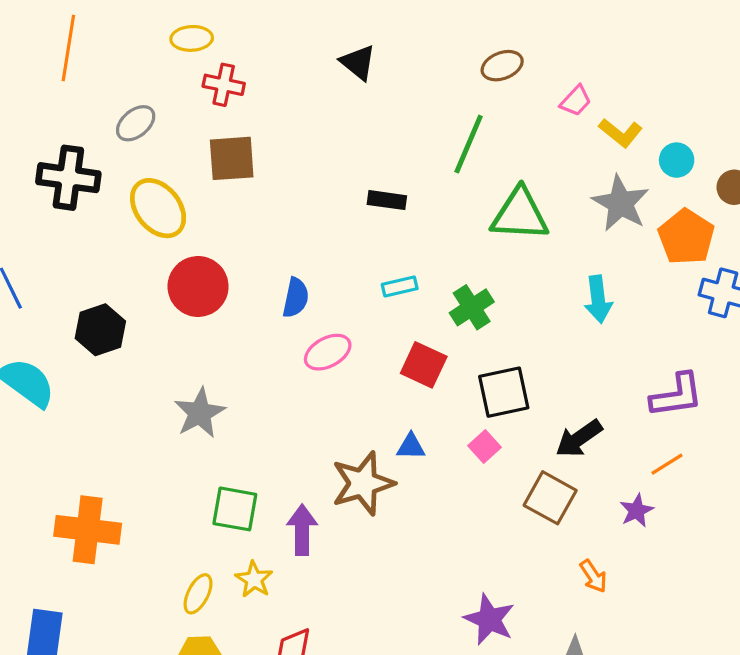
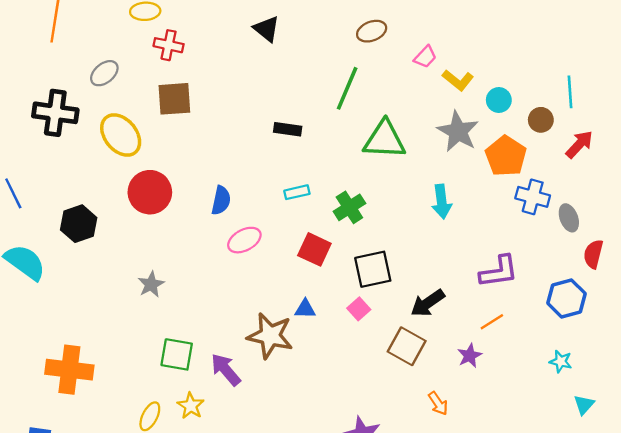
gray star: (200, 413) -> (151, 284), size x0.7
brown star: (363, 483) -> (270, 336), turned 30
purple arrow: (302, 530) -> (226, 370), turned -40

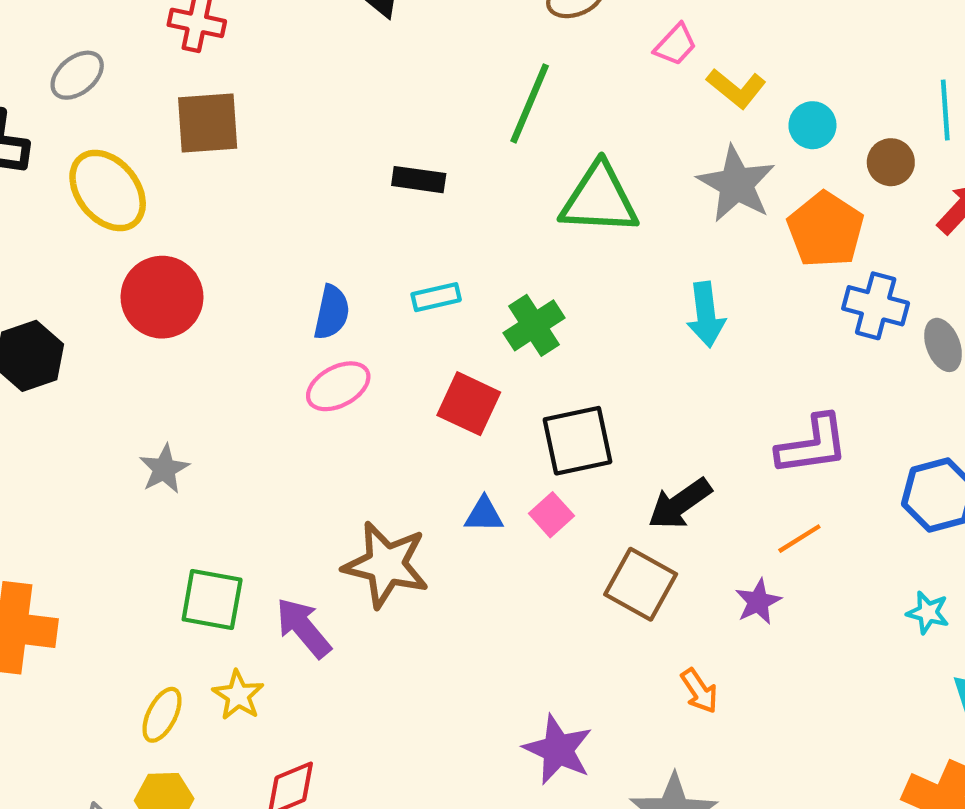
blue semicircle: (221, 200) -> (332, 312), moved
blue triangle: (305, 309) -> (484, 515), moved

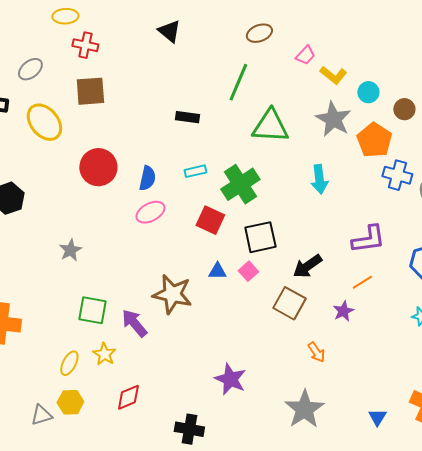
red circle: (162, 297) -> (98, 167), moved
green cross: (534, 325) -> (240, 184), size x1.4
purple star: (558, 750) -> (230, 379), moved

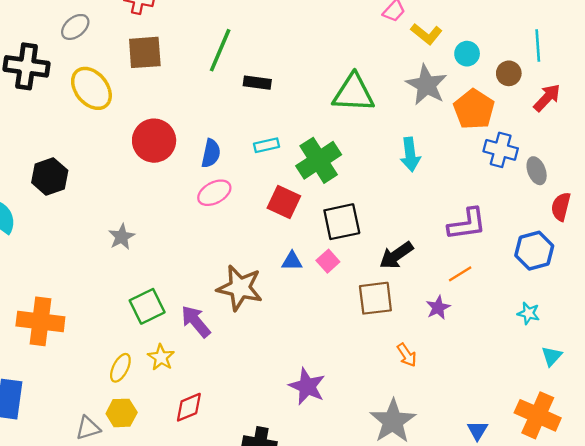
green line: (238, 82) -> (220, 50), moved
brown square: (289, 303) -> (375, 298), turned -36
green square: (92, 310) -> (147, 306), turned -36

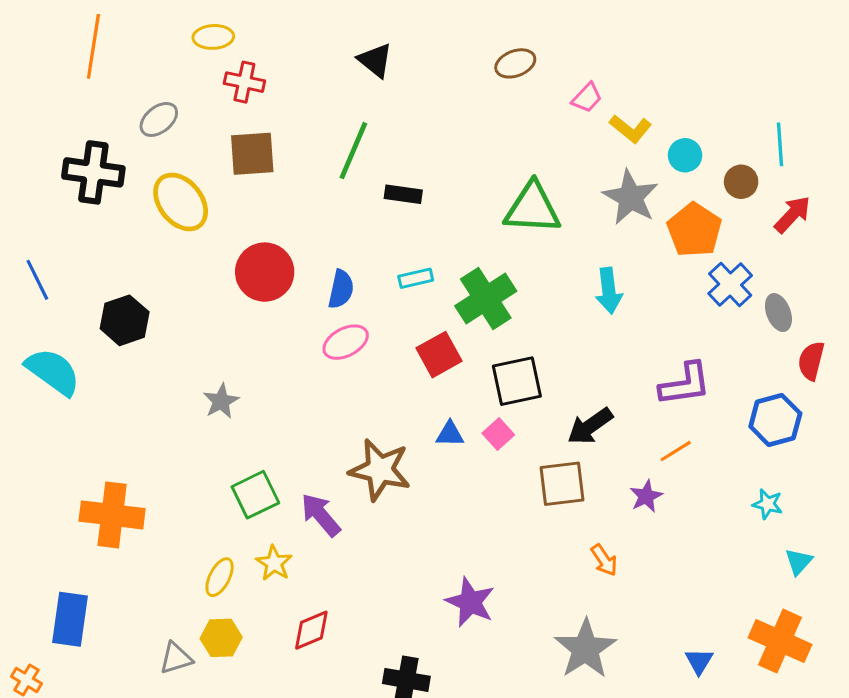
blue cross: (501, 150) -> (730, 284), turned 32
red square: (284, 202) -> (439, 355), turned 36

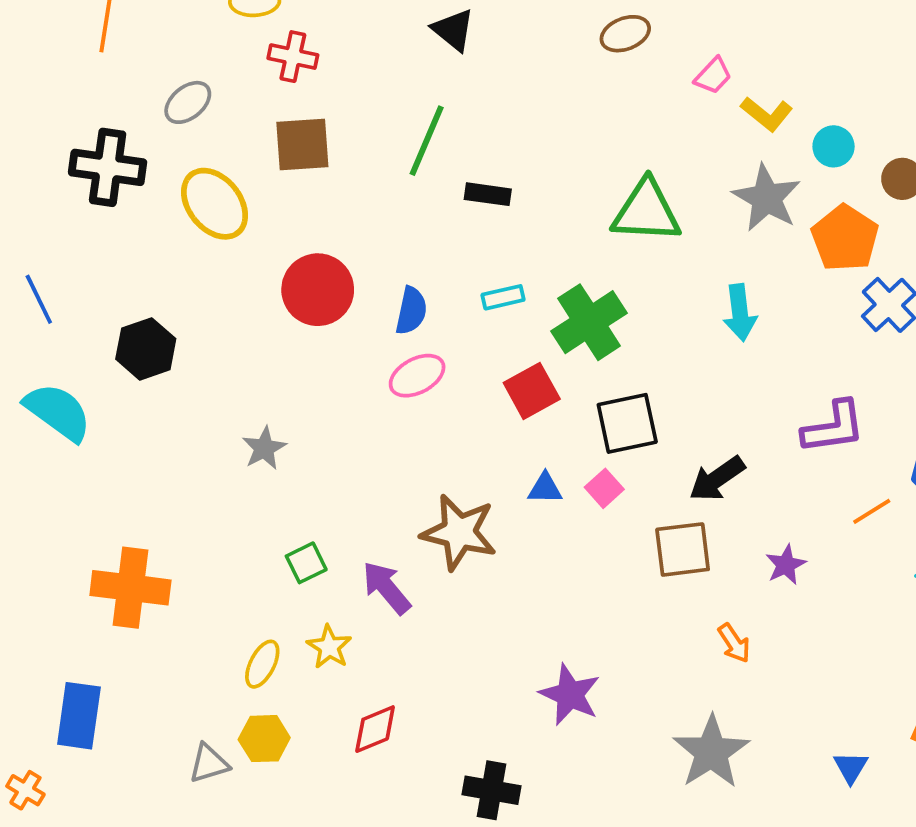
orange line: (676, 451) -> (872, 511), moved
green square: (255, 495) -> (306, 563), size x0.7

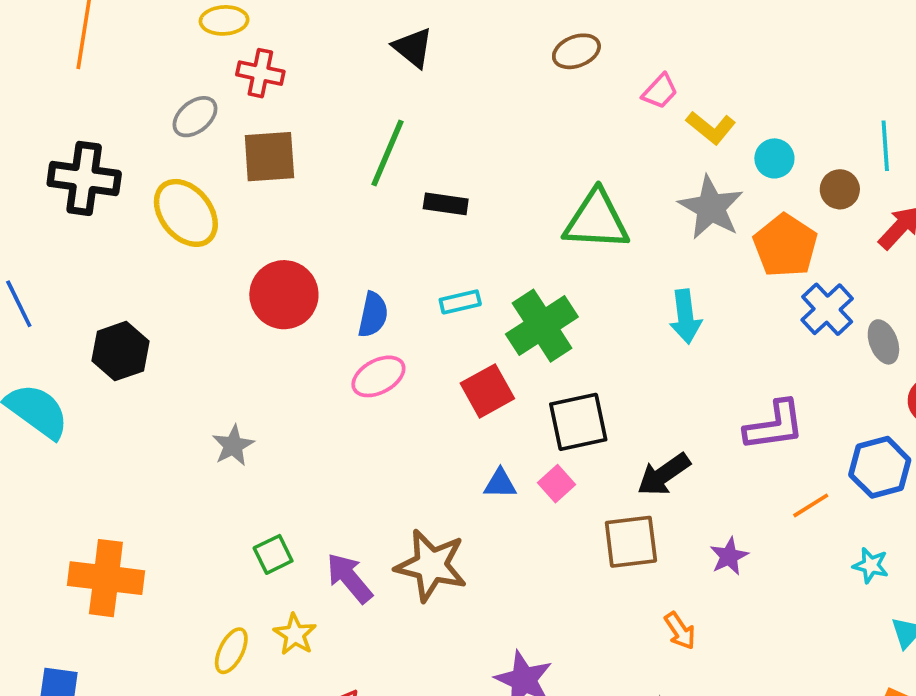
gray ellipse: (188, 102) -> (195, 117), moved
brown star: (459, 532) -> (431, 565), moved

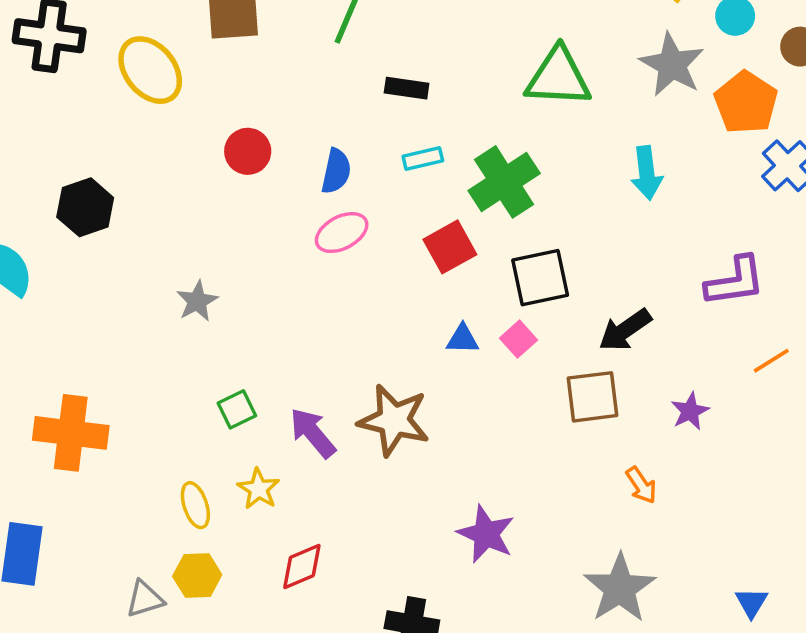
black rectangle: (446, 204) -> (407, 88), moved
red circle: (284, 295) -> (248, 151), size x0.7
yellow ellipse: (231, 651) -> (195, 505), turned -45

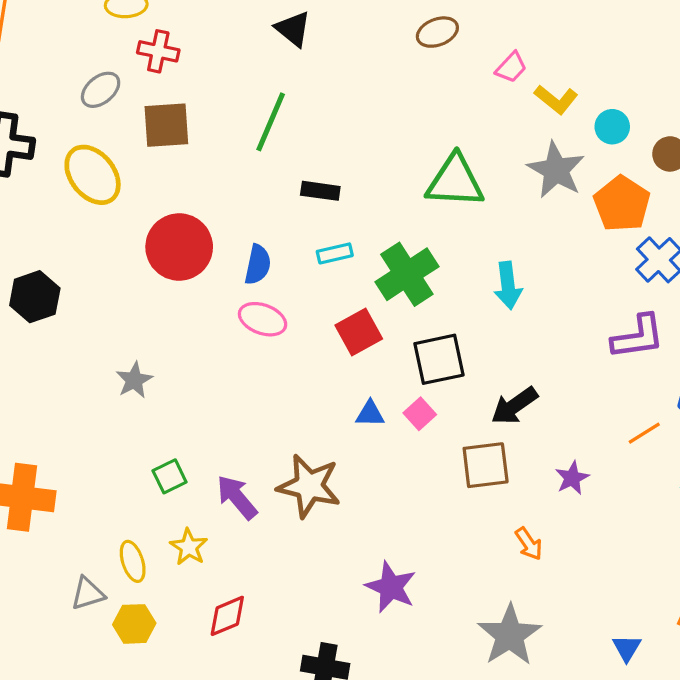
red circle: (248, 151) -> (179, 247), size x1.6
cyan arrow: (647, 173) -> (508, 285), moved
pink ellipse: (342, 233) -> (263, 319), turned 48
purple L-shape: (735, 281) -> (638, 337), moved
gray triangle: (145, 599) -> (88, 593), moved

